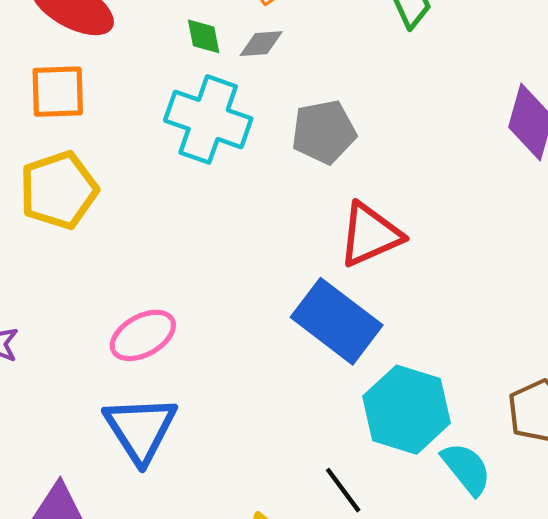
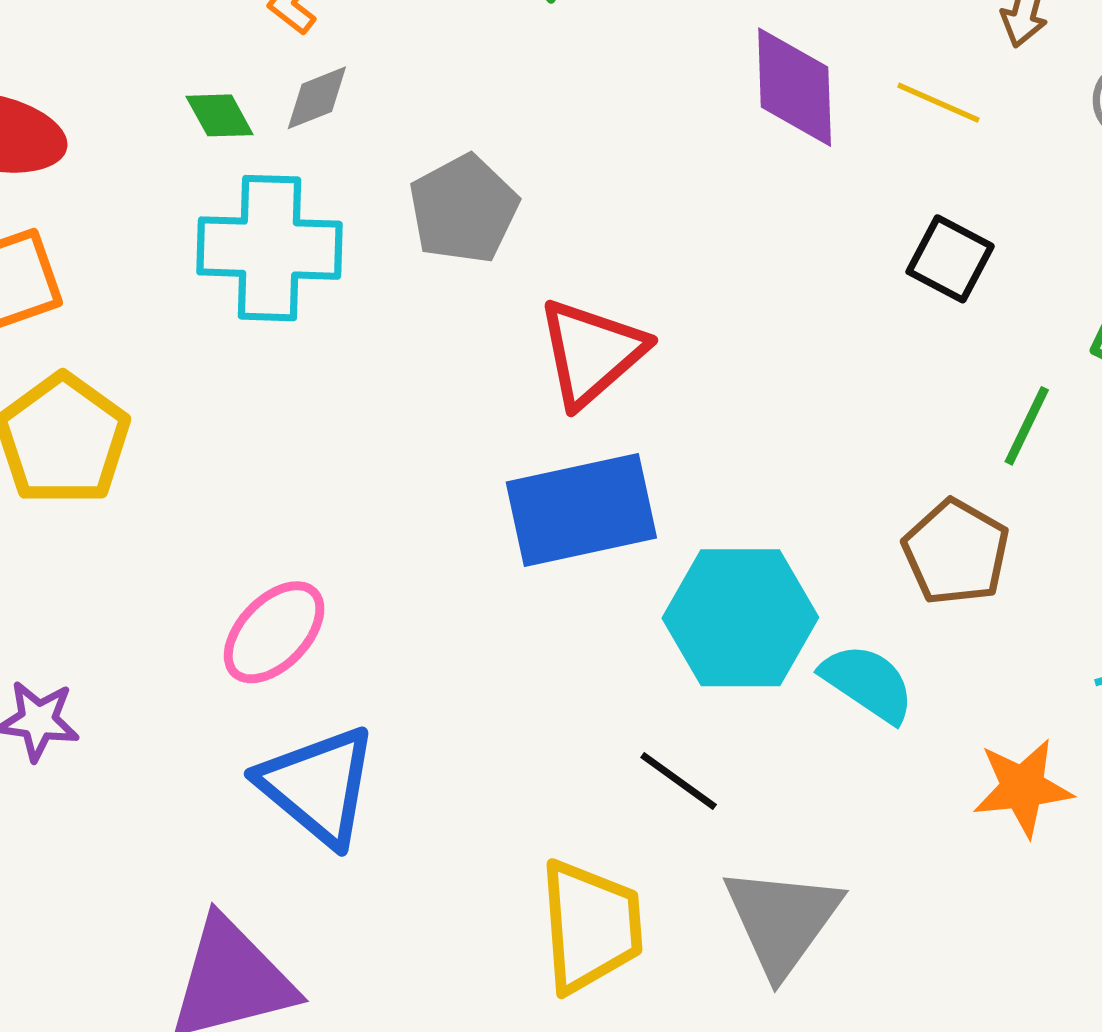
blue rectangle: (337, 321) -> (581, 510), turned -32

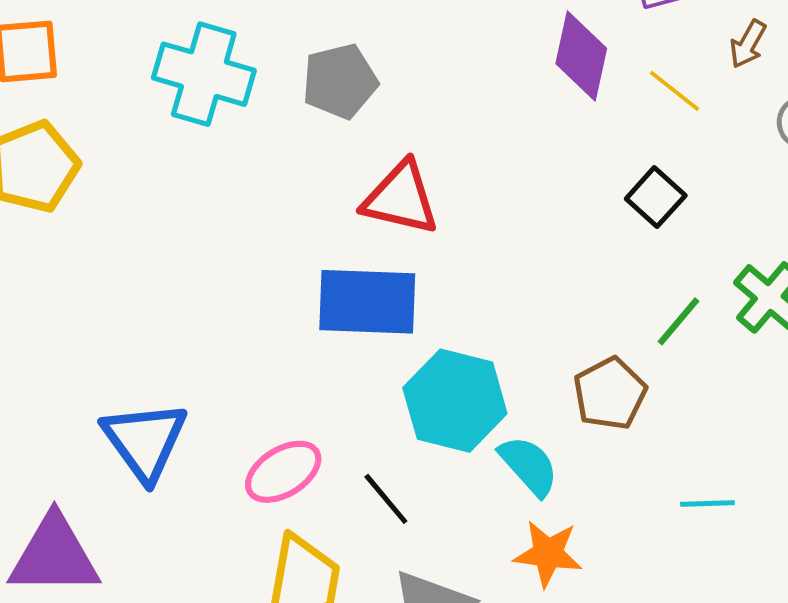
red triangle: (591, 352) -> (401, 198), turned 40
pink ellipse: (274, 632) -> (283, 472), moved
orange star: (1023, 788) -> (548, 554), moved

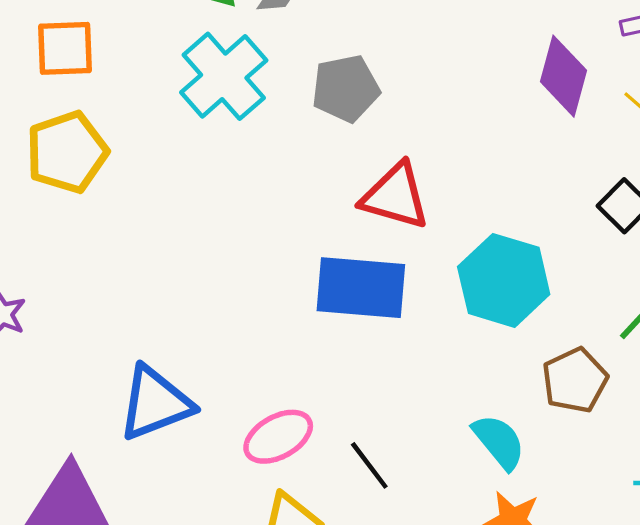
cyan cross: (204, 74) -> (224, 76), turned 30
cyan hexagon: (455, 401) -> (504, 280), moved
blue triangle: (145, 441) -> (155, 403), turned 42

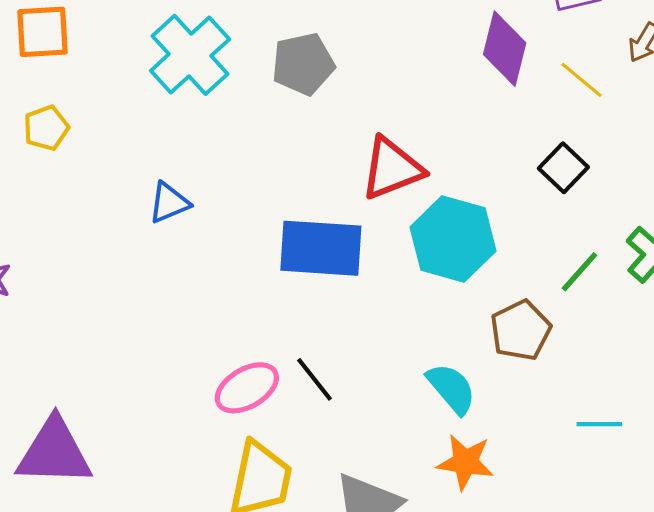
yellow pentagon: (67, 152) -> (46, 128), size x0.6
red triangle: (395, 196) -> (392, 168), moved, turned -36
blue triangle: (155, 403) -> (169, 203), moved, size x0.6
black line: (369, 465) -> (314, 379), moved

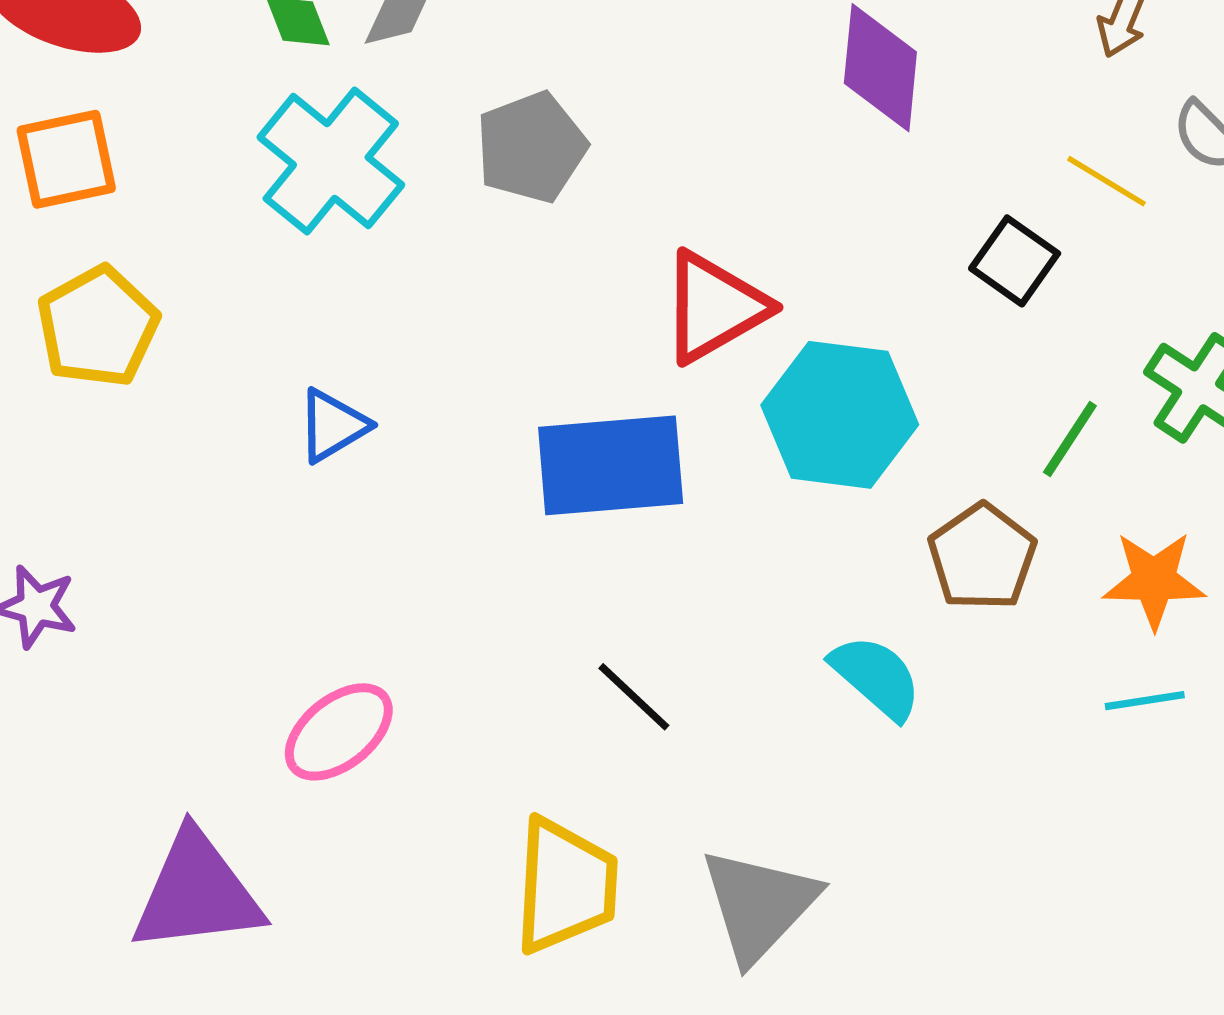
yellow line: (581, 80) -> (1106, 181), moved
yellow pentagon: (46, 128) -> (98, 327), size x1.5
pink ellipse: (247, 388) -> (339, 732), moved
orange star: (465, 462) -> (1154, 580), moved

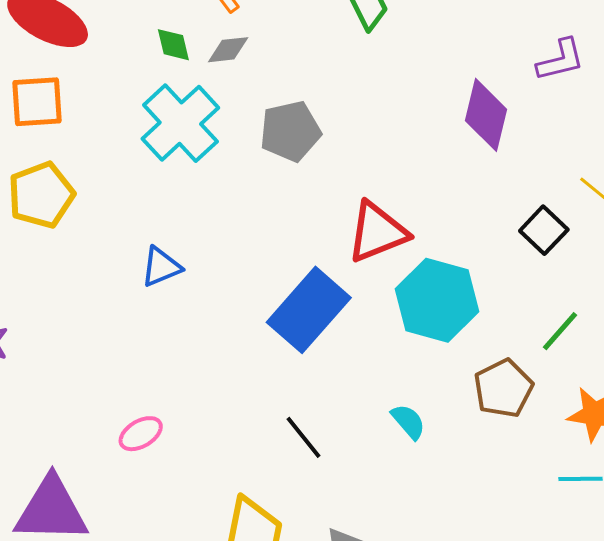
blue rectangle: (611, 465) -> (309, 310), turned -52
cyan semicircle: (876, 677) -> (408, 422), moved, size x0.7
pink ellipse: (339, 732) -> (141, 434), size x0.7

